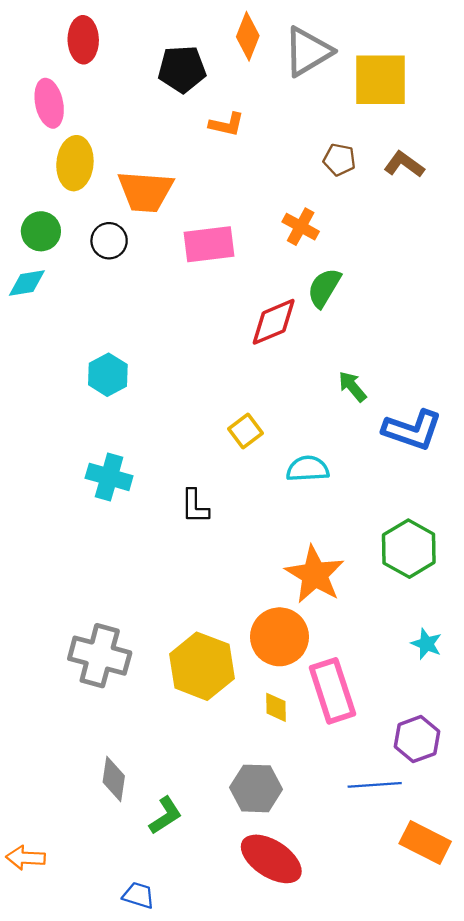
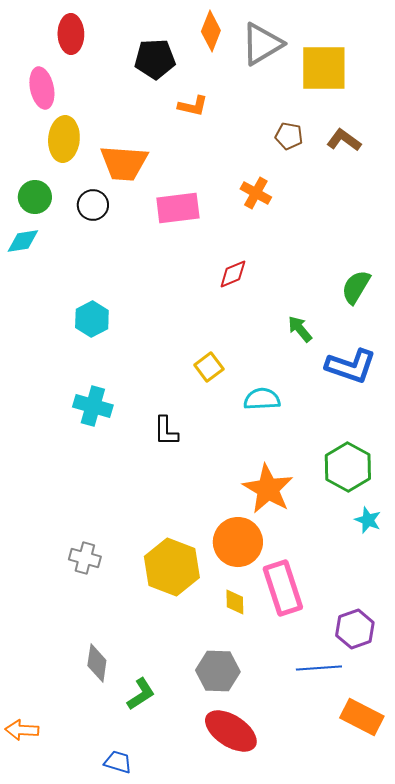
green semicircle: (324, 288) -> (356, 287), moved
red diamond: (274, 322) -> (233, 274), size x0.7
cyan star: (426, 644) -> (368, 520), moved
gray cross: (100, 656) -> (85, 558), size x0.6

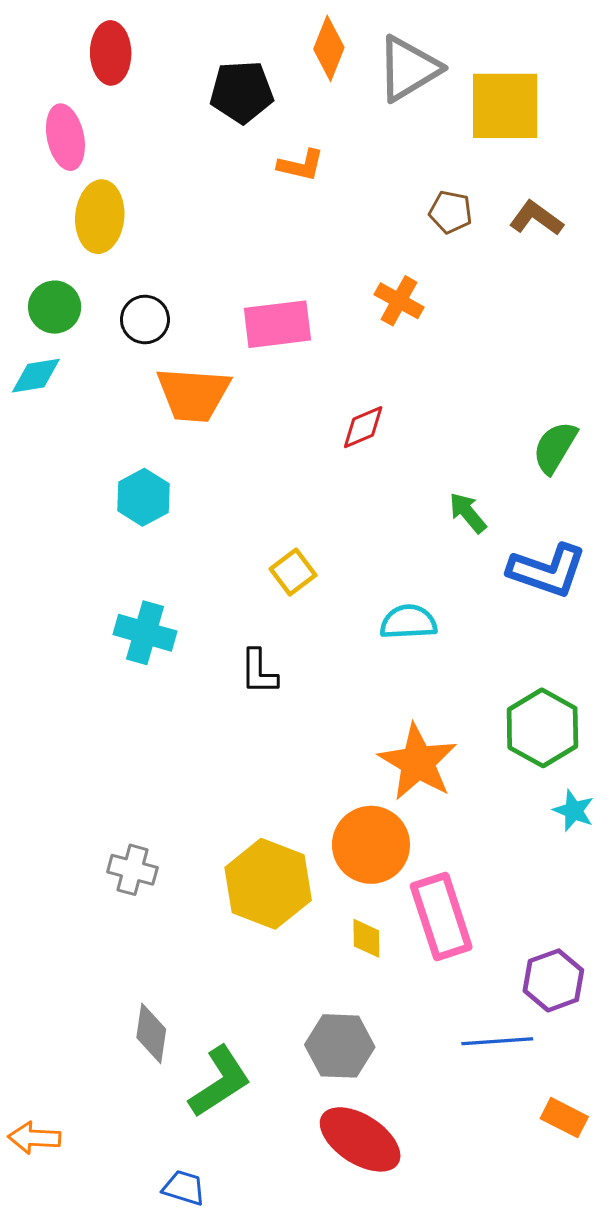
orange trapezoid: (124, 163) -> (193, 394), moved
yellow square: (209, 367) -> (293, 572), moved
green L-shape: (141, 694) -> (220, 1082), size x1.4
orange rectangle: (362, 717) -> (564, 1118), size x0.7

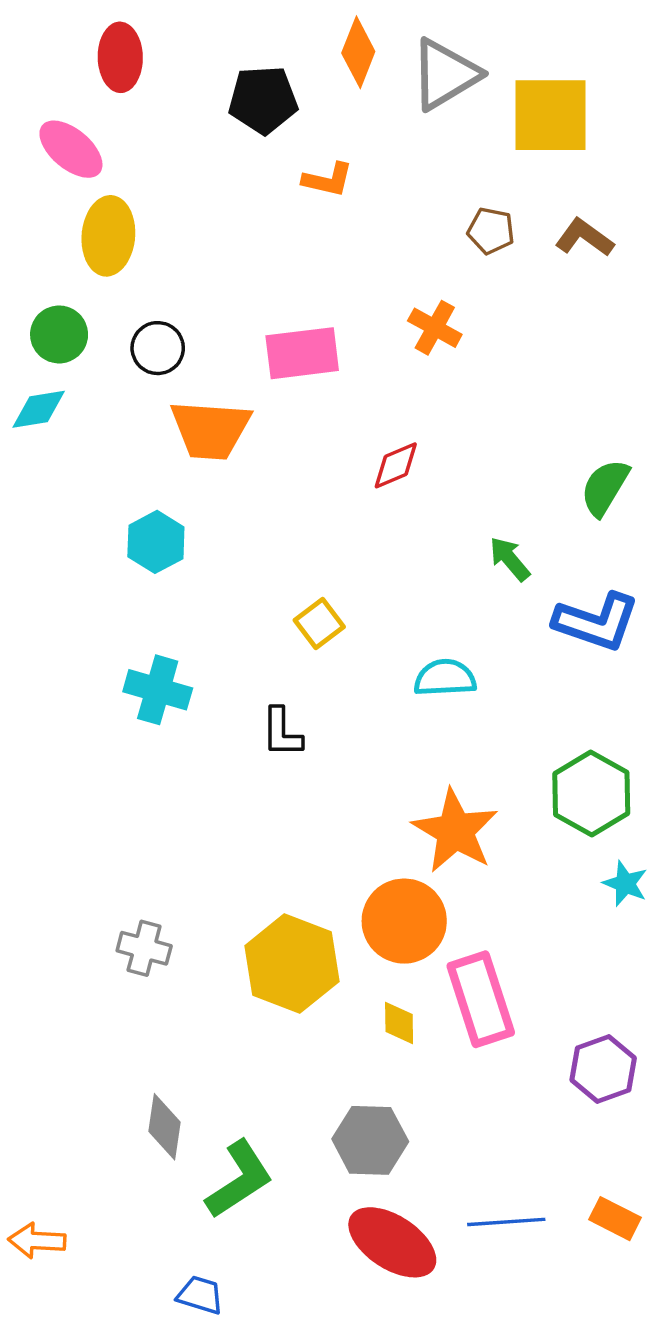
pink ellipse: (65, 137) -> (71, 149), turned -38
blue line: (497, 1041) -> (506, 1222), moved

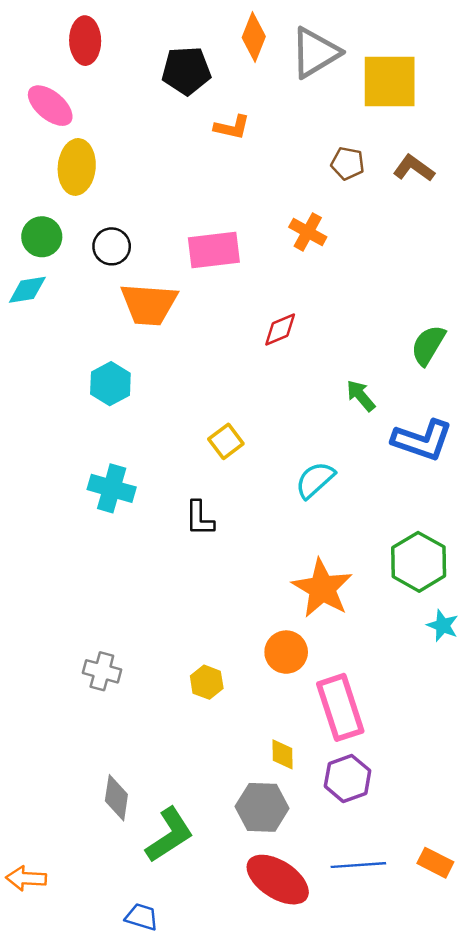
cyan semicircle: (445, 678) -> (315, 480), turned -39
orange circle: (404, 921) -> (286, 652), size x0.7
yellow hexagon: (292, 964) -> (207, 682), size x0.5
yellow diamond: (399, 1023) -> (283, 754), moved
purple hexagon: (603, 1069) -> (348, 778), moved

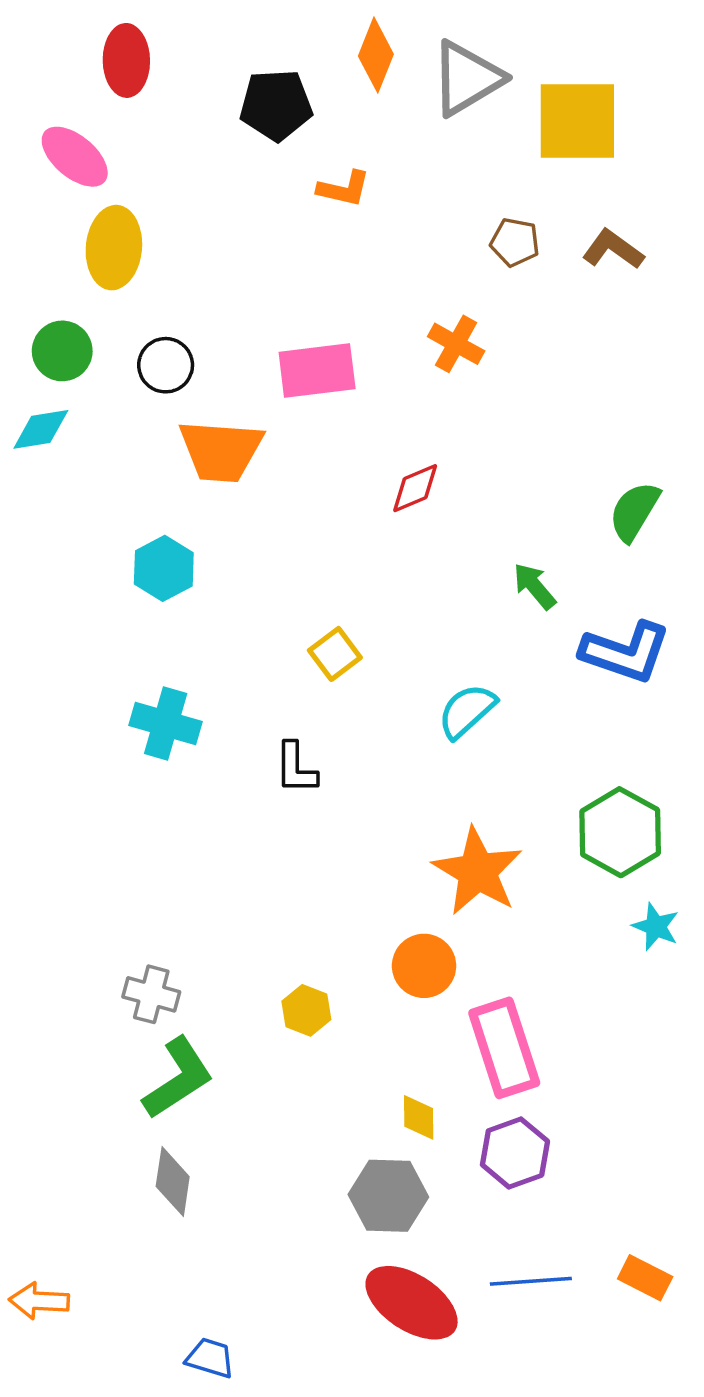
green L-shape: (169, 835) -> (178, 1078), moved

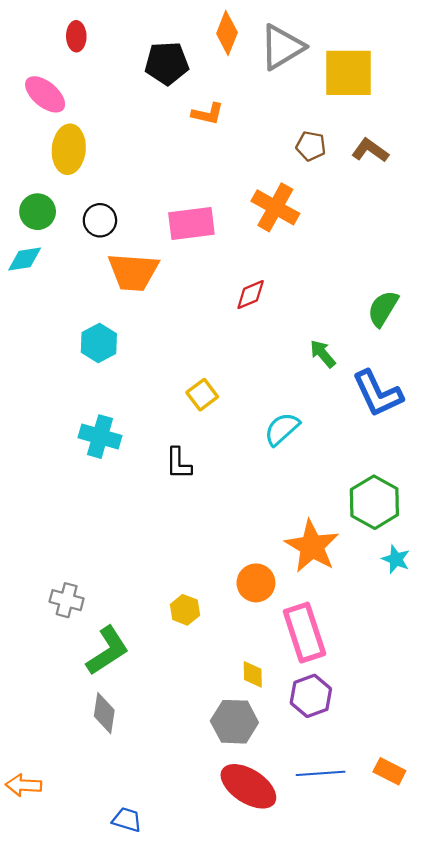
red ellipse: (126, 60) -> (76, 36), size x0.7
orange cross: (456, 344) -> (275, 207), size x1.4
blue L-shape: (625, 652) -> (378, 394), turned 46
orange star: (477, 871) -> (312, 546), moved
gray cross: (151, 994) -> (67, 600), moved

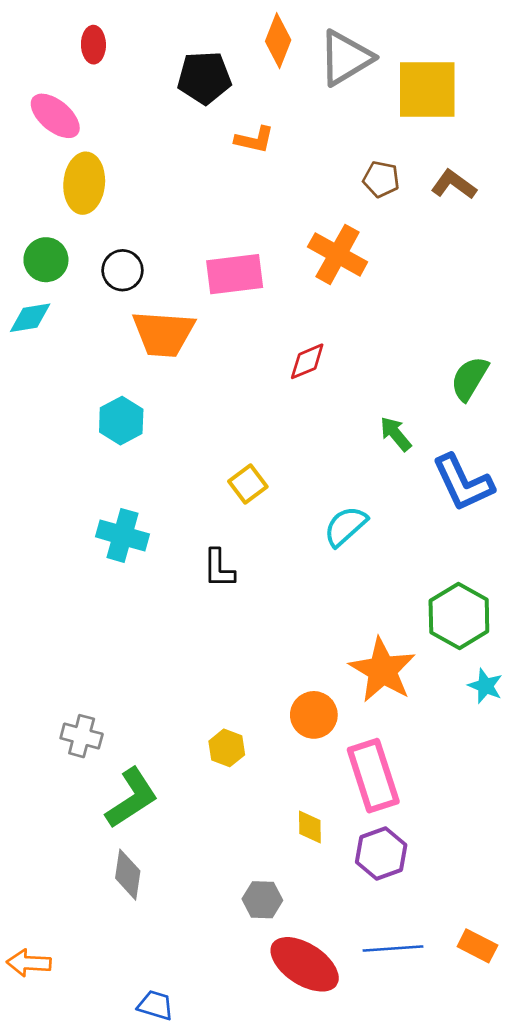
gray hexagon: (234, 722) -> (262, 900), moved, size x0.7

